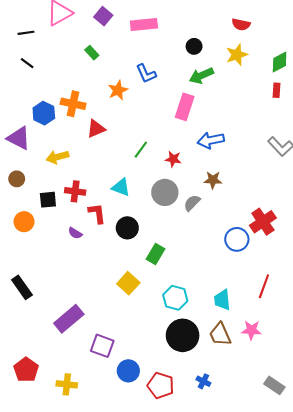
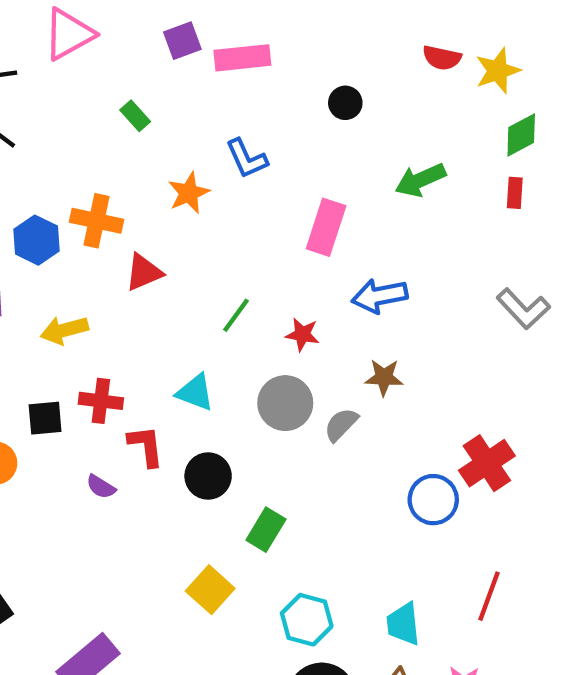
purple square: (103, 16) -> (182, 41), moved, turned 30
yellow star: (237, 55) -> (498, 71), moved
green arrow: (201, 76) -> (420, 180), moved

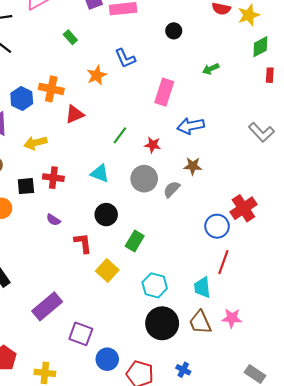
green arrow: (420, 180) -> (211, 69), size x0.7
red rectangle: (515, 193) -> (270, 75), moved
red L-shape: (146, 446) -> (83, 243), moved
red line: (489, 596) -> (223, 262), moved

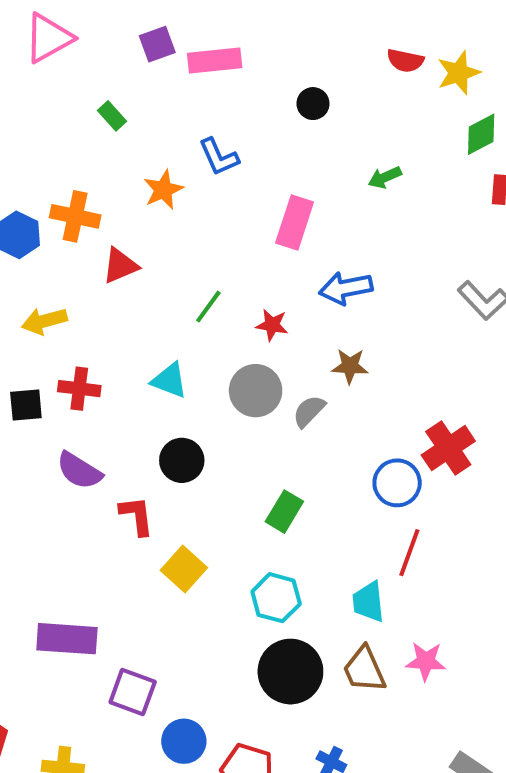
purple semicircle: (53, 220) -> (79, 471), size x1.6
green rectangle: (135, 241) -> (284, 512), moved
purple rectangle: (47, 306) -> (67, 639), turned 44

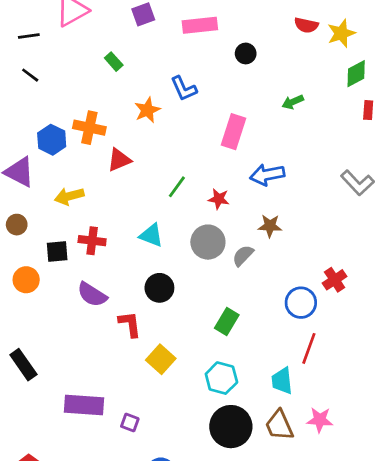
pink rectangle: (215, 61) -> (200, 25), moved
red cross: (448, 448) -> (335, 280), size x0.7
purple square: (133, 692) -> (130, 423), moved, size x0.6

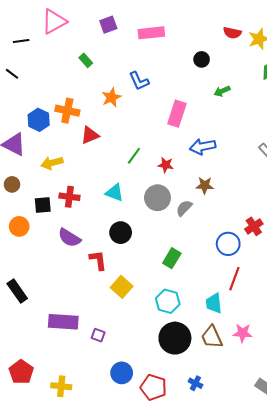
black circle: (246, 53) -> (202, 59), moved
black line: (30, 75) -> (12, 74), moved

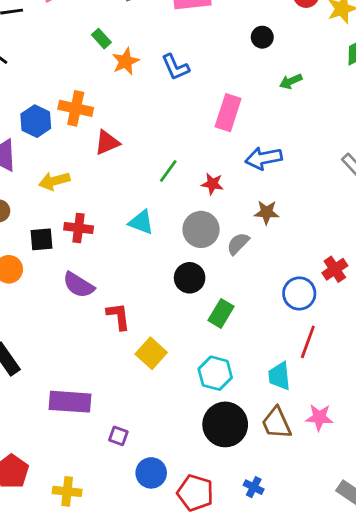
orange star: (111, 97) -> (126, 61), moved
black circle: (121, 233) -> (190, 278), moved
purple square: (98, 335) -> (118, 436), moved

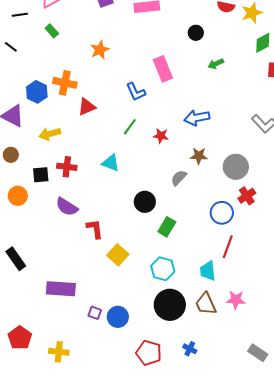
green rectangle: (101, 39) -> (52, 31), moved
blue L-shape: (175, 67) -> (136, 92), moved
pink rectangle: (228, 113) -> (163, 69), moved, turned -40
gray circle: (201, 229) -> (236, 167), moved
blue circle: (151, 473) -> (118, 317), moved

